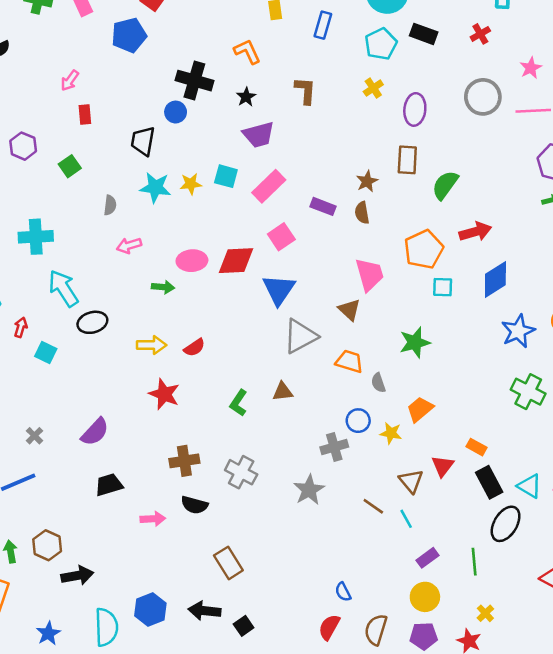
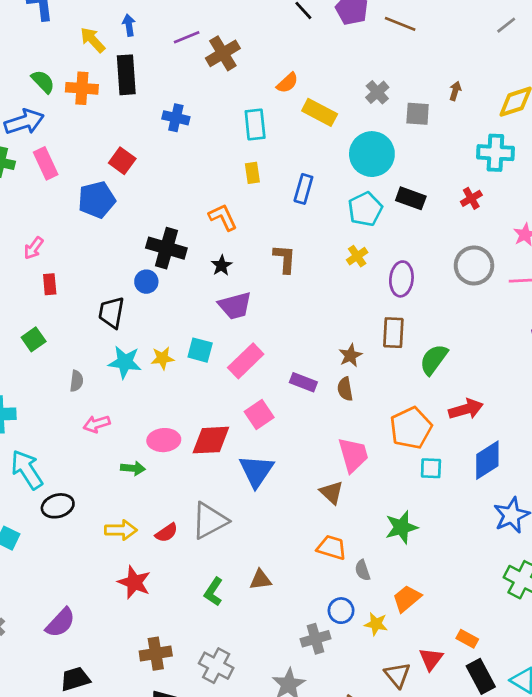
gray triangle: (300, 336) -> (209, 521), moved

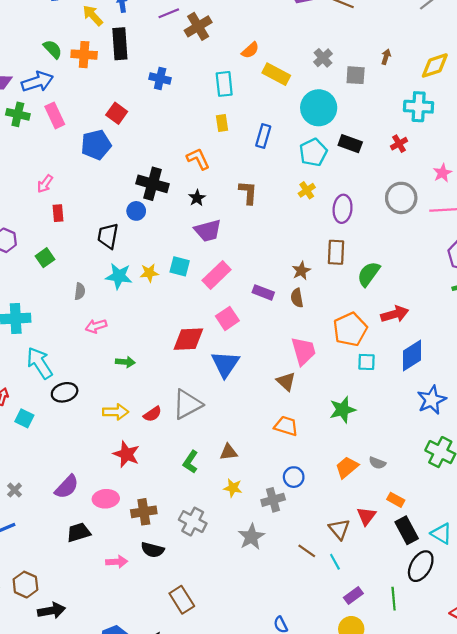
pink ellipse: (164, 440) -> (106, 499), moved
gray semicircle: (363, 570) -> (377, 463), moved, turned -49
yellow star: (376, 624) -> (233, 488), moved

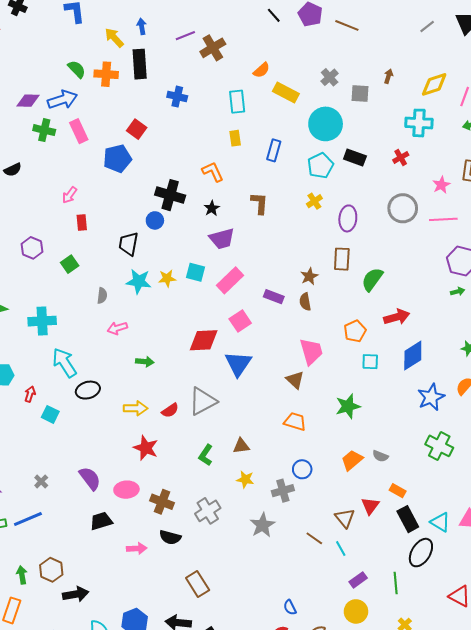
orange pentagon: (350, 329) -> (355, 331), size x0.7
purple semicircle: (67, 487) -> (90, 478), turned -80
brown cross: (144, 512) -> (162, 502), turned 30
gray cross: (193, 522) -> (208, 511), turned 30

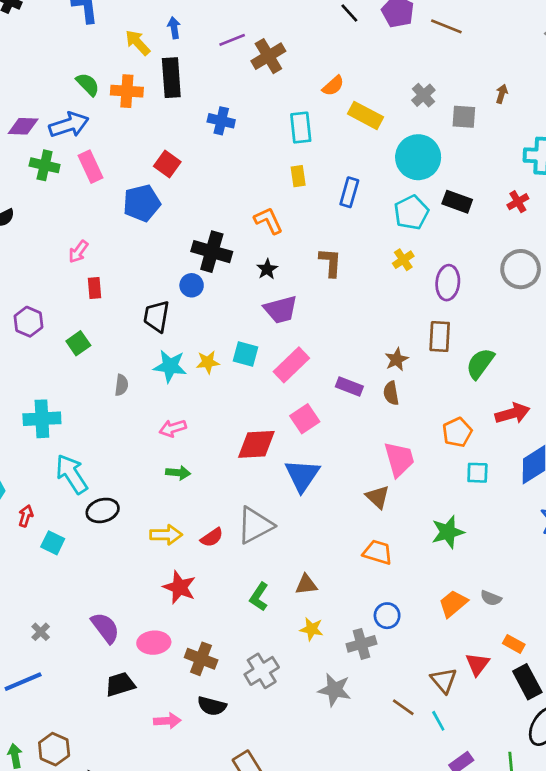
pink arrow: (117, 328) -> (173, 428), moved
gray star: (263, 525) -> (334, 690), turned -30

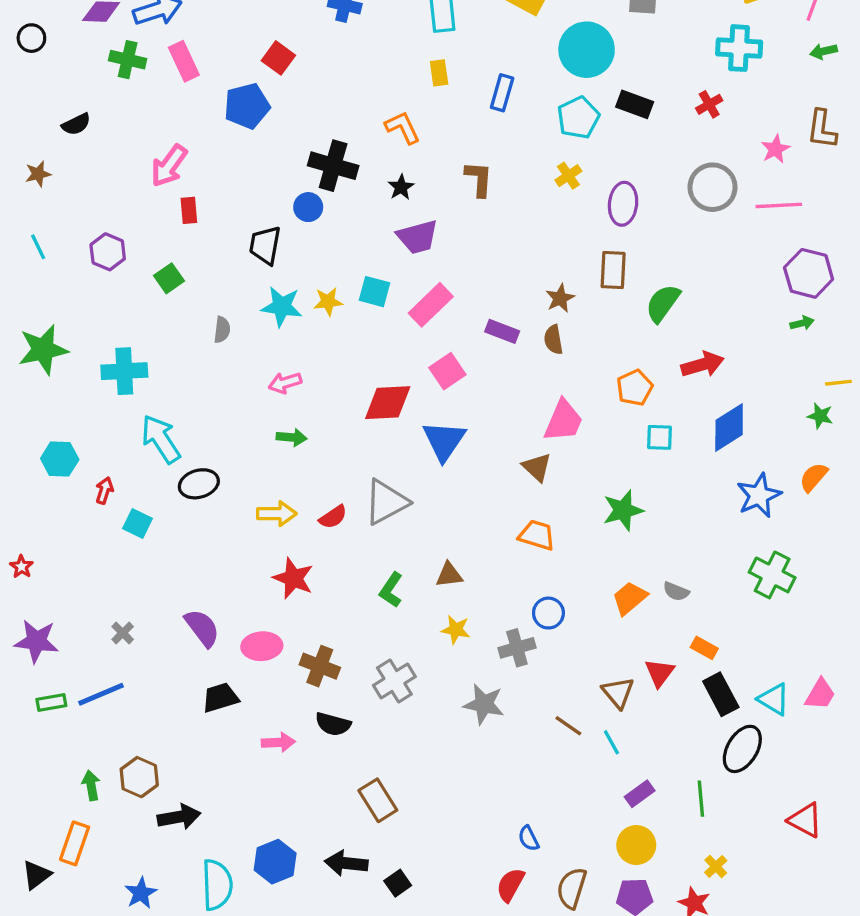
pink arrow: (78, 252) -> (169, 166), size x1.5
pink trapezoid: (399, 459) -> (563, 421), turned 39

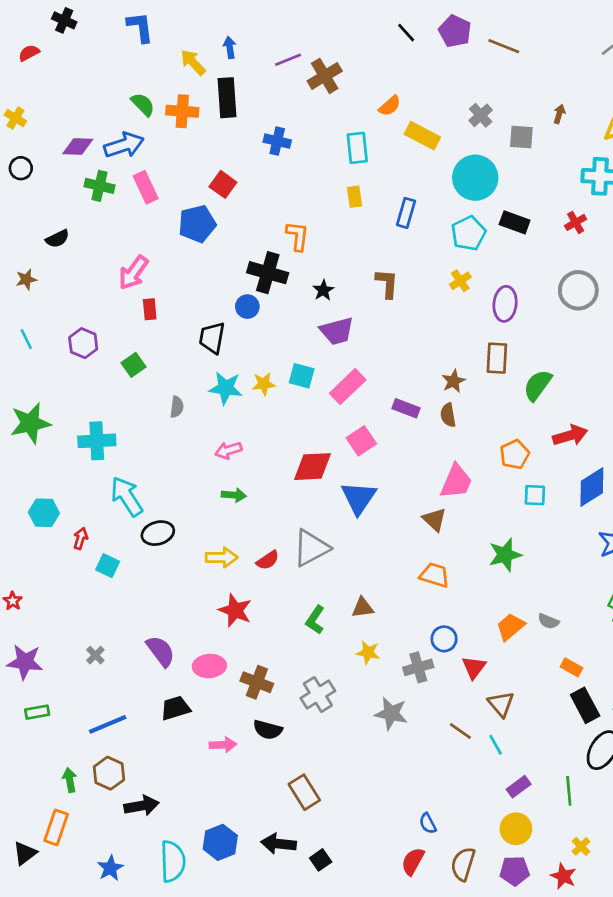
orange L-shape: (403, 128) -> (298, 236), moved, turned 32
red triangle: (659, 673) -> (474, 667), moved
blue line: (101, 694) -> (108, 724), moved

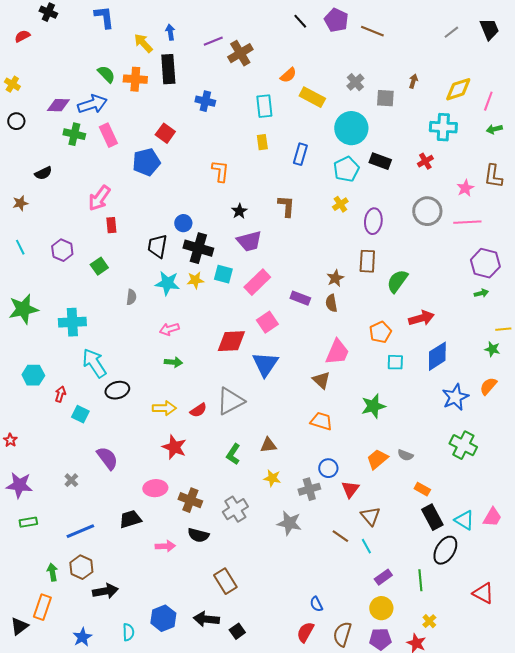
black cross: (268, 273) -> (198, 248), moved
purple semicircle: (161, 651) -> (107, 458), moved
cyan semicircle: (173, 861) -> (128, 632), size x0.6

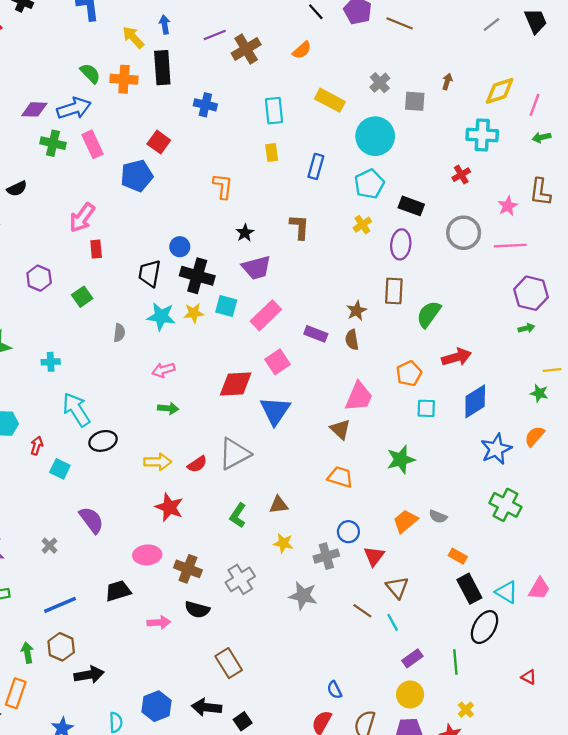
orange semicircle: (288, 75) -> (302, 50), moved
black rectangle: (380, 161) -> (411, 206), moved
cyan cross: (72, 322) -> (51, 362), size x0.6
red triangle: (483, 593) -> (529, 677), size x0.6

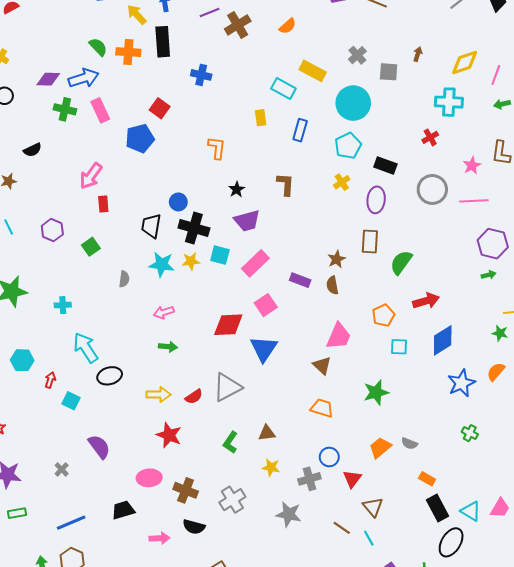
cyan rectangle: (274, 111) -> (283, 88), moved, turned -55
green cross: (505, 505) -> (470, 433), size x0.6

